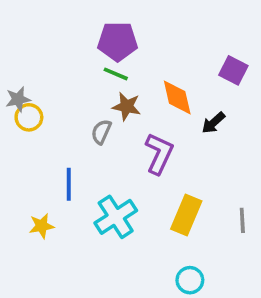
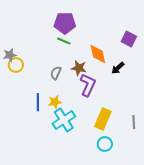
brown star: (127, 106) -> (79, 68), moved
yellow star: (42, 226) -> (55, 102), moved
cyan circle: (190, 280) -> (105, 144), moved

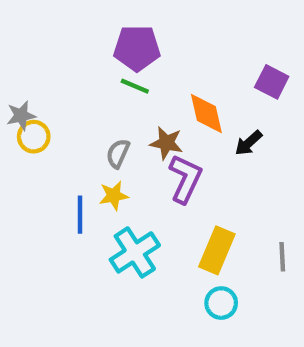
yellow star: (55, 102) -> (114, 196), moved

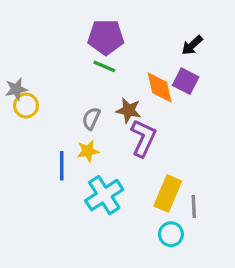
purple square: (272, 82) -> (186, 81), moved
black arrow: (249, 143) -> (192, 45), moved
gray line: (282, 257) -> (194, 206), moved

